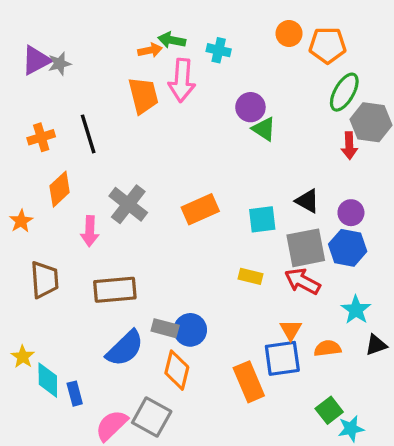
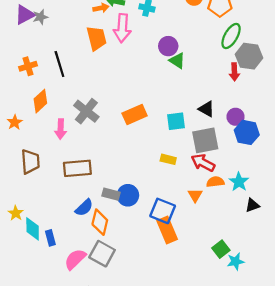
blue hexagon: (348, 248) -> (247, 132), moved
blue semicircle: (125, 348) -> (84, 208), size x0.7
orange semicircle: (328, 348) -> (215, 182), moved
blue square: (282, 358) -> (163, 211), moved, turned 30
orange diamond: (177, 370) -> (100, 222), moved

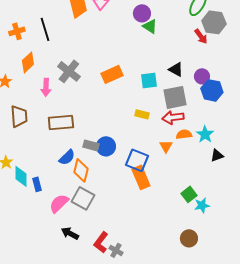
red arrow: (234, 72) -> (201, 36), turned -35
red arrow: (203, 163) -> (173, 117), turned -35

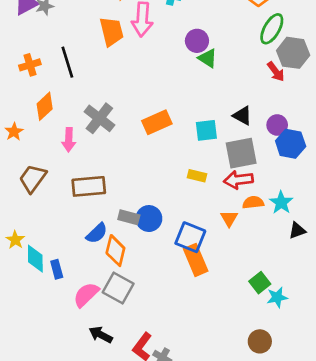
brown trapezoid: (19, 116) -> (33, 178), turned -140

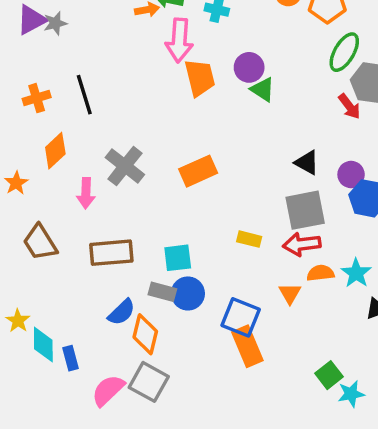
orange trapezoid: (111, 31) -> (200, 78), moved
cyan square: (206, 130) -> (178, 258), moved
brown trapezoid: (33, 178) -> (40, 242), turned -68

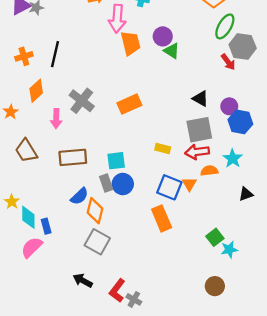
black line: (84, 95) -> (55, 54), turned 30
cyan star: (356, 273) -> (233, 158), moved
gray rectangle: (162, 292) -> (106, 183), turned 56
blue square: (241, 317) -> (169, 187), moved
pink semicircle: (108, 390) -> (32, 247), moved

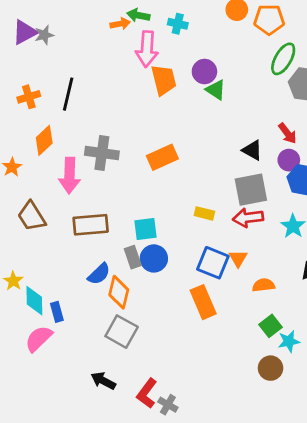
red arrow: (228, 62) -> (287, 133), moved
gray cross: (82, 101) -> (102, 153), turned -30
pink arrow: (56, 119) -> (70, 176), size x1.4
orange semicircle: (209, 171) -> (264, 285), moved
brown circle: (215, 286) -> (271, 368), moved

